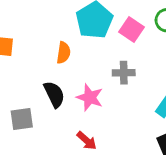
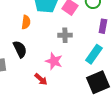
pink star: (90, 97) -> (54, 61), moved

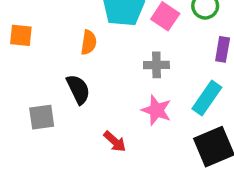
pink star: (54, 61) -> (156, 110), moved

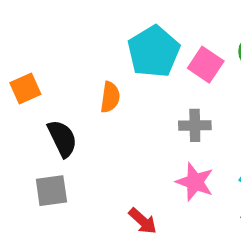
orange square: (21, 35) -> (25, 88), turned -30
black semicircle: (78, 89) -> (62, 138), moved

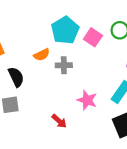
orange semicircle: (110, 97) -> (42, 55), turned 56
gray cross: (195, 125) -> (64, 65), moved

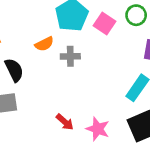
pink star: (87, 100) -> (98, 129), moved

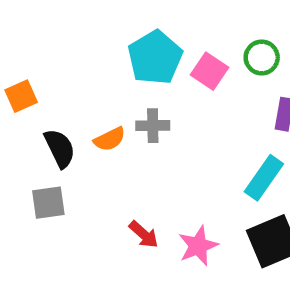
orange semicircle: (44, 44) -> (110, 139), moved
pink star: (98, 129) -> (198, 246), turned 30

